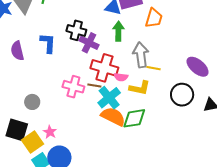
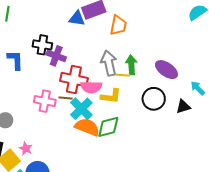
green arrow: (118, 31) -> (131, 65), moved
pink semicircle: (121, 77) -> (91, 87), size x1.5

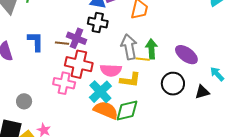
black cross: (42, 45) -> (98, 22), moved
red cross: (74, 80) -> (79, 64), moved
brown line: (66, 98) -> (62, 43), moved

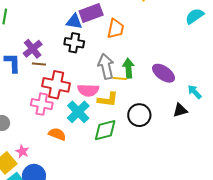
purple cross: (77, 38) -> (33, 49), moved, turned 30
black circle: (173, 84) -> (139, 115), moved
orange semicircle: (106, 110) -> (57, 134), moved, size x0.7

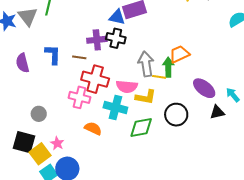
orange trapezoid: (116, 29) -> (179, 54), moved, turned -130
purple cross: (33, 49) -> (97, 40), moved, turned 30
purple ellipse: (164, 73) -> (204, 88), moved
cyan cross: (78, 112) -> (115, 108), turned -35

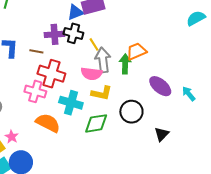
blue triangle: (117, 17) -> (75, 12), turned -36
yellow line: (159, 77) -> (94, 44), moved, turned 48
pink semicircle: (127, 87) -> (92, 74), moved
black triangle: (217, 112) -> (162, 134), moved, turned -35
orange semicircle: (93, 128) -> (48, 123), size x1.4

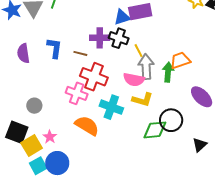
green diamond: (96, 123) -> (155, 130), moved

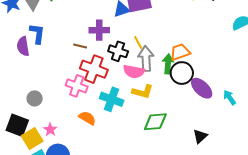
black cross: (119, 38) -> (118, 51), moved
blue L-shape: (54, 48) -> (37, 33), moved
black circle: (171, 120) -> (182, 73), moved
orange semicircle: (87, 126) -> (87, 118), size x0.7

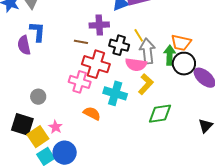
orange trapezoid: (180, 52) -> (181, 43), turned -145
yellow L-shape: (143, 92) -> (146, 84), turned -60

